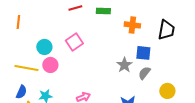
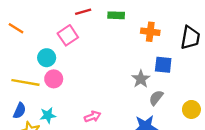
orange line: (18, 22) -> (16, 28), turned -64
pink square: (74, 42) -> (68, 35), moved
gray semicircle: (144, 73) -> (156, 98), moved

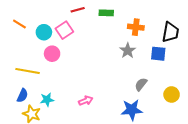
cyan circle: (47, 58) -> (44, 32), moved
blue square: (163, 65) -> (158, 54), moved
pink circle: (54, 79) -> (52, 54), moved
gray star: (141, 79) -> (128, 51), moved

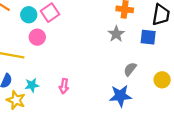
pink arrow: (86, 101) -> (64, 86), moved, turned 120

